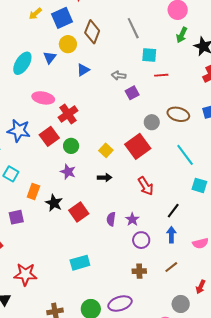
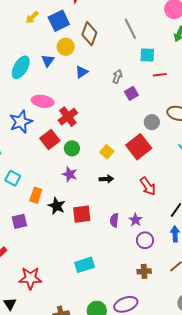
gray arrow: (119, 75) -> (117, 76), turned 104
blue star: (19, 131) -> (21, 122), moved, turned -30
red square: (79, 212) -> (82, 214), turned 30

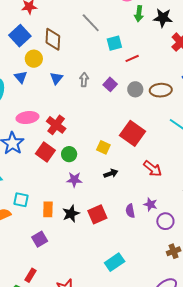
gray arrow: (117, 76) -> (84, 80), moved
gray circle: (152, 122) -> (135, 89), moved
black star: (57, 206) -> (71, 214), turned -30

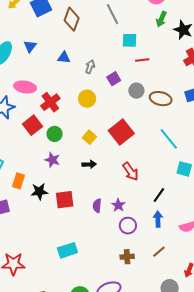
yellow circle: (34, 59) -> (87, 99), moved
blue triangle: (56, 78) -> (64, 57), turned 40

